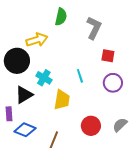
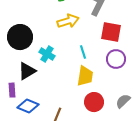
yellow arrow: (37, 40) -> (68, 21), moved
red square: (108, 56) -> (111, 32), size x1.5
yellow trapezoid: (62, 100) -> (85, 76), moved

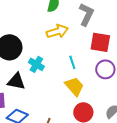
black triangle: (27, 71) -> (16, 81), turned 42
yellow trapezoid: (85, 76) -> (74, 86), turned -50

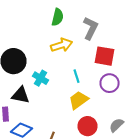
yellow trapezoid: (74, 86) -> (78, 100), turned -85

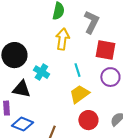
yellow arrow: (62, 45) -> (62, 39), turned -65

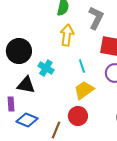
red circle: (88, 120) -> (78, 116), moved

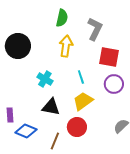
black circle: (19, 51) -> (18, 46), moved
black triangle: (26, 85) -> (51, 107), moved

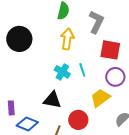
cyan cross: (45, 79) -> (62, 72), moved
yellow trapezoid: (83, 101) -> (100, 98), moved

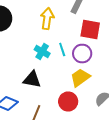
purple circle: (115, 77) -> (82, 54), moved
red circle: (78, 120) -> (68, 102), moved

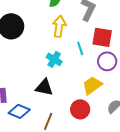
cyan line: (62, 50) -> (80, 48), moved
purple circle: (82, 54) -> (107, 61), moved

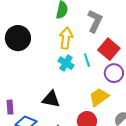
red square: (102, 37) -> (109, 49), turned 30
cyan cross: (54, 59) -> (66, 63), moved

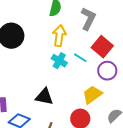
cyan line: (87, 60) -> (80, 58), turned -40

